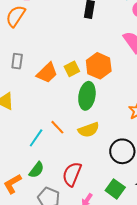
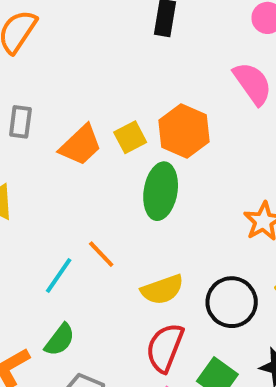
yellow semicircle: (89, 130) -> (162, 290), moved
red semicircle: (72, 174) -> (165, 348), moved

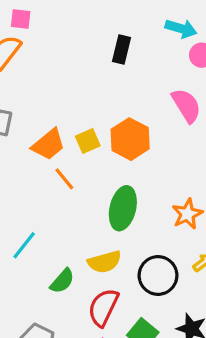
green ellipse: (161, 191) -> (123, 208), moved
orange line: (101, 254) -> (64, 179), moved
green semicircle: (60, 340) -> (62, 281), moved

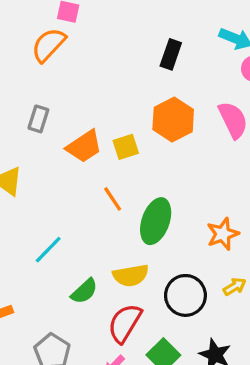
orange hexagon: (130, 139) -> (173, 120), moved
orange line: (64, 179) -> (113, 199), moved

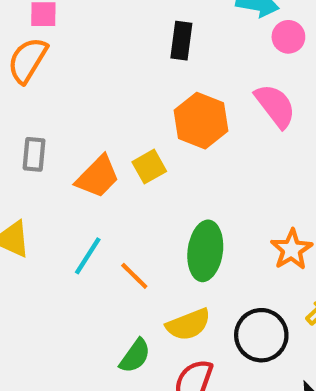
orange line: (113, 199) -> (134, 276), moved
cyan line: (48, 250) -> (88, 256), moved

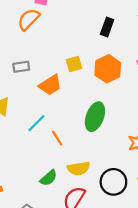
gray rectangle: (34, 154) -> (21, 67), turned 63
yellow square: (149, 167) -> (74, 64), moved
green ellipse: (205, 251) -> (95, 117), moved

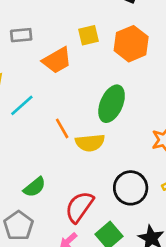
cyan line: (36, 123) -> (22, 105), moved
yellow semicircle: (79, 168) -> (90, 143), moved
green semicircle: (49, 178) -> (35, 187), moved

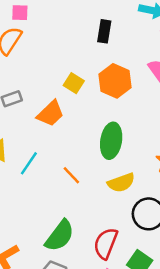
yellow square: (89, 35) -> (74, 83), turned -30
yellow semicircle: (90, 143) -> (121, 183), moved
green semicircle: (35, 187) -> (60, 236), size x1.5

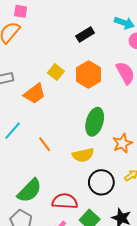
black rectangle: (104, 31) -> (85, 34), turned 42
green ellipse: (111, 141) -> (95, 122), moved
red semicircle: (106, 243) -> (65, 201), turned 65

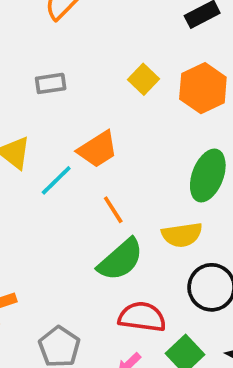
orange trapezoid: (35, 94) -> (98, 149), moved
green semicircle: (29, 191) -> (121, 260), moved

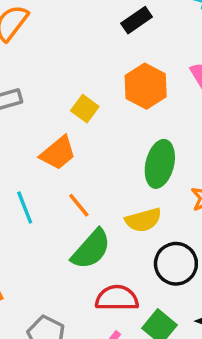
yellow square: (144, 79) -> (85, 109), moved
cyan line: (56, 180) -> (25, 207), moved, turned -60

